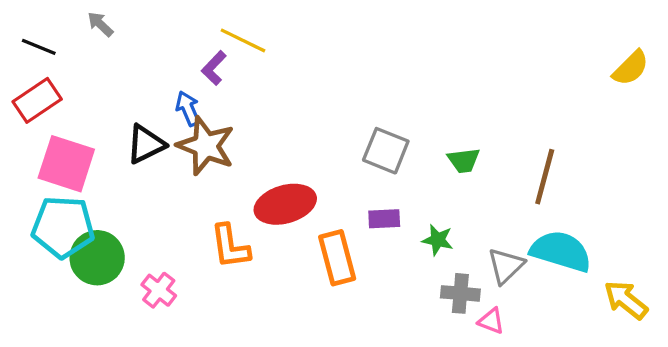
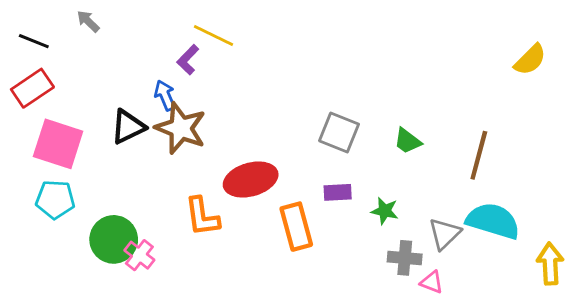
yellow semicircle: (631, 68) -> (530, 60), moved
green trapezoid: (464, 160) -> (408, 141), turned 44
cyan pentagon: (63, 227) -> (55, 199), size x0.7
green circle: (97, 258) -> (114, 239), moved
yellow arrow: (626, 300) -> (550, 264), turned 48

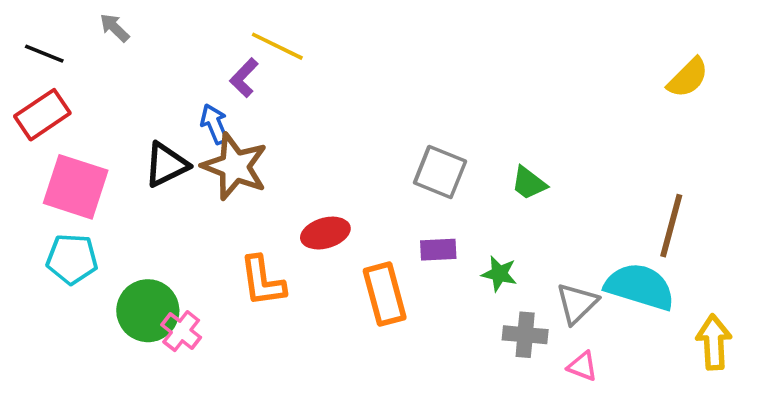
brown line: (479, 155) -> (671, 226), moved
red ellipse: (251, 180) -> (325, 233), size x0.7
pink triangle: (432, 282) -> (582, 366), moved

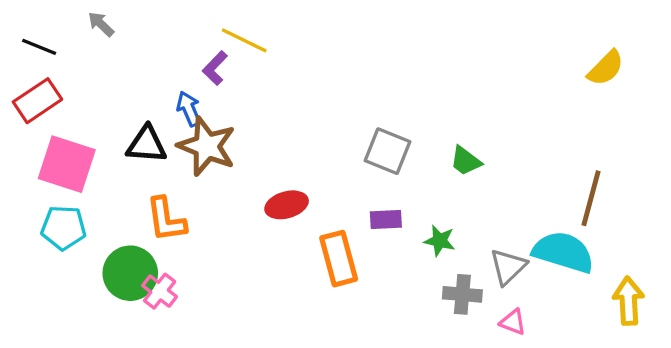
black triangle: (166, 165) -> (147, 145), turned 30
orange L-shape: (263, 281) -> (166, 219), moved

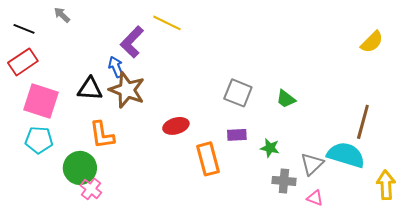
yellow line: (244, 40) -> (167, 23), moved
purple L-shape: (215, 68) -> (132, 42), size x1.5
pink cross: (160, 291) -> (91, 189), moved

